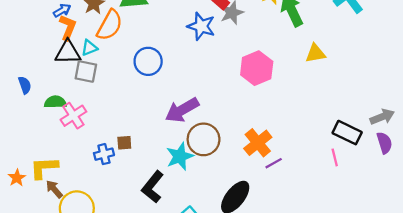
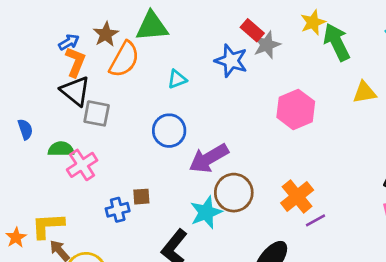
cyan triangle: (89, 48) -> (177, 79), moved
black triangle: (68, 52) -> (75, 91), turned 40
blue circle: (148, 61) -> (169, 131), moved

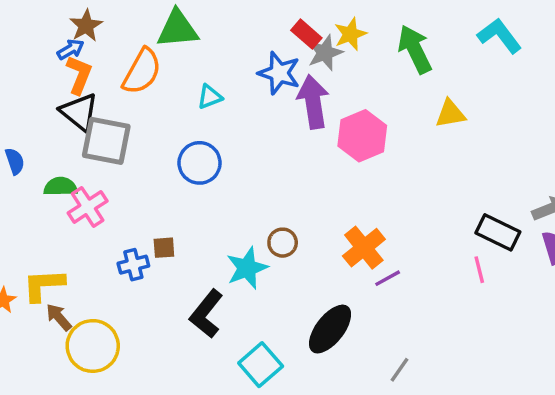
yellow star: (313, 22) -> (350, 34), moved
brown star: (106, 34) -> (86, 26), moved
gray square: (97, 113) -> (106, 141), size x1.4
purple arrow: (209, 158) -> (313, 102), moved, turned 111
brown circle: (234, 193) -> (283, 243), size x0.6

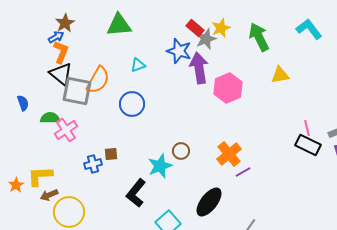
orange semicircle: (142, 71) -> (98, 80), moved
pink line: (479, 270) -> (307, 128), moved
brown arrow: (59, 317) -> (49, 195), turned -72

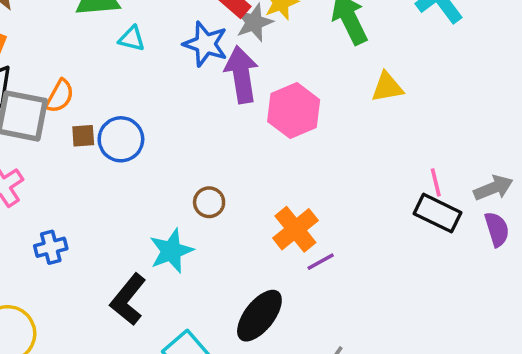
cyan triangle: (138, 65) -> (132, 39), moved, turned 35
orange semicircle: (98, 80) -> (60, 96), size x0.7
brown circle: (181, 151) -> (209, 202), moved
brown square: (111, 154) -> (83, 136), moved

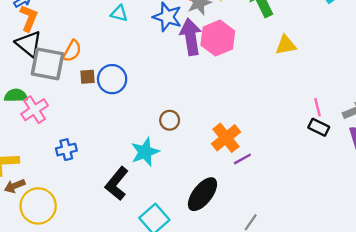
pink hexagon: (294, 111) -> (218, 38), moved
black rectangle: (438, 213) -> (319, 127), size x0.7

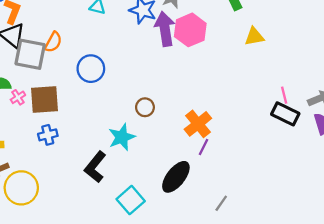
brown square: (87, 77) -> (44, 100), moved, size x2.0
pink cross: (35, 110) -> (18, 97), size x0.6
black rectangle: (319, 127) -> (285, 114), size x1.4
purple line: (242, 159) -> (204, 147), moved, turned -35

